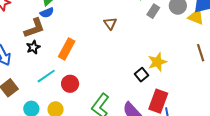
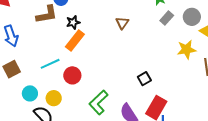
black star: (33, 47) -> (73, 22), moved
yellow star: (157, 62) -> (186, 50), moved

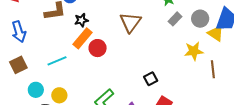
brown triangle: (122, 23) -> (130, 22), size x1.6
red circle: (72, 75) -> (98, 48), moved

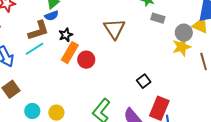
gray rectangle: (175, 19) -> (158, 18), turned 72
gray circle: (200, 19) -> (184, 33), moved
cyan line: (57, 61) -> (34, 49), moved

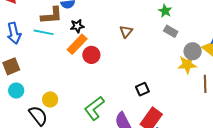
brown triangle: (114, 29) -> (126, 32), size x0.6
cyan line: (34, 49) -> (44, 32), turned 30
cyan circle: (32, 111) -> (16, 91), moved

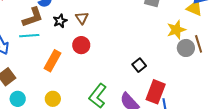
brown triangle: (126, 32) -> (82, 18), moved
orange rectangle: (77, 44) -> (52, 61), moved
gray circle: (193, 51) -> (186, 48), moved

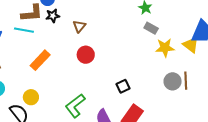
black star: (60, 21) -> (53, 16), moved
yellow star: (176, 30) -> (165, 48), moved
red circle: (81, 45) -> (86, 55), moved

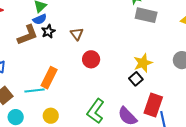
gray rectangle: (151, 28) -> (146, 15), size x1.5
cyan line: (24, 30) -> (35, 91), moved
yellow star: (165, 48) -> (143, 63), moved

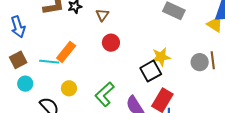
black square: (136, 79) -> (151, 71), size x1.5
yellow circle: (51, 116) -> (69, 88), moved

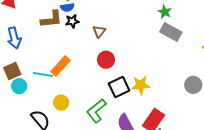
yellow star: (161, 57) -> (141, 85), moved
black square: (151, 71) -> (119, 87), moved
cyan circle: (25, 84) -> (19, 86), moved

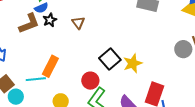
red circle: (106, 60) -> (90, 81), moved
black square: (119, 87) -> (110, 59), moved

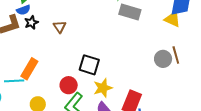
black square: (110, 59) -> (89, 65), turned -35
yellow star: (133, 63) -> (103, 88), moved

